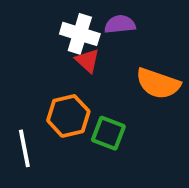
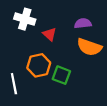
purple semicircle: (120, 24) -> (83, 23), moved
white cross: (80, 34) -> (25, 19), moved

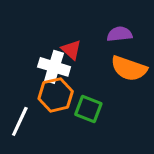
white cross: (25, 19) -> (54, 67), moved
white line: (14, 84) -> (20, 121), turned 36

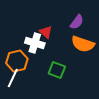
purple semicircle: (120, 34) -> (77, 22), turned 133
orange hexagon: (56, 95) -> (17, 61), moved

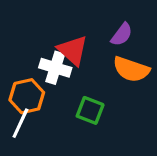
red triangle: (46, 32) -> (73, 50), size x1.5

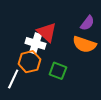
purple semicircle: (122, 34) -> (87, 23), moved
orange hexagon: (27, 96) -> (29, 62), moved

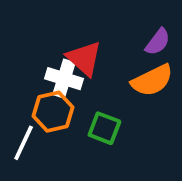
orange semicircle: (84, 44) -> (152, 80), turned -45

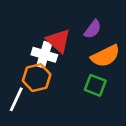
purple semicircle: (158, 42) -> (93, 29), moved
green square: (104, 128) -> (95, 85), moved

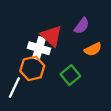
orange semicircle: (105, 56) -> (93, 49), size x0.7
green square: (95, 85) -> (70, 75), moved, turned 30

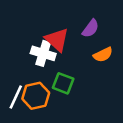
orange hexagon: (32, 68) -> (36, 96), moved
green square: (70, 75) -> (63, 83), moved, turned -30

